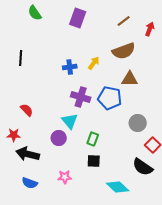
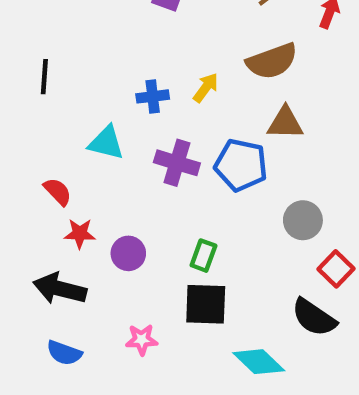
cyan triangle: (70, 121) -> (106, 143), moved, turned -36
red star: (14, 135) -> (80, 233), moved
black square: (94, 161) -> (206, 304), size x1.5

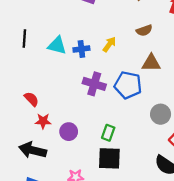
brown semicircle: (272, 61) -> (144, 30), size x0.6
cyan triangle: (106, 143) -> (57, 46), moved

